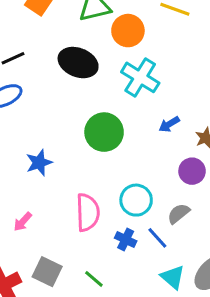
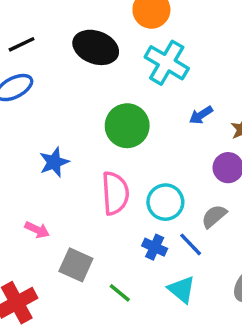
pink semicircle: (88, 212) -> (115, 193), moved
pink arrow: (23, 222) -> (37, 230), turned -105
gray square: (47, 272) -> (76, 265), moved
cyan triangle: (173, 277) -> (182, 289), moved

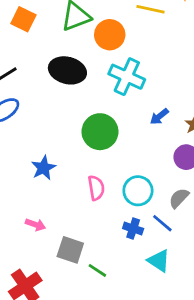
pink semicircle: (115, 193) -> (96, 188), size x0.7
green line: (120, 293) -> (97, 270), moved

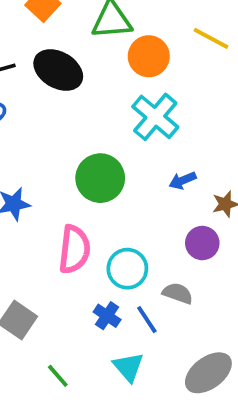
black ellipse: (67, 70) -> (58, 70), moved
pink semicircle: (96, 188) -> (74, 249), size x1.4
gray semicircle: (179, 198) -> (178, 293), turned 50
green line: (97, 270) -> (58, 376), moved

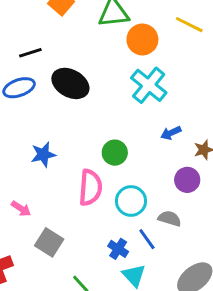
black ellipse: (58, 70) -> (70, 83), moved
green circle: (100, 178) -> (115, 153), moved, size x0.7
blue cross: (107, 316) -> (118, 249), moved

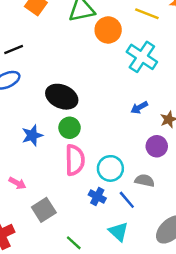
black ellipse: (70, 83) -> (62, 97), moved
cyan cross: (149, 85) -> (142, 57), moved
green circle: (115, 153) -> (70, 128), moved
gray square: (49, 242) -> (44, 210), turned 30
blue cross: (118, 249) -> (97, 196), moved

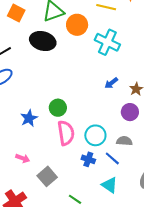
black ellipse: (62, 97) -> (43, 41), moved

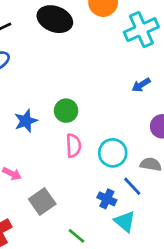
cyan cross: (107, 42) -> (141, 30), turned 35
pink semicircle: (66, 133) -> (73, 146), size x0.7
blue cross: (88, 159) -> (107, 199), moved

